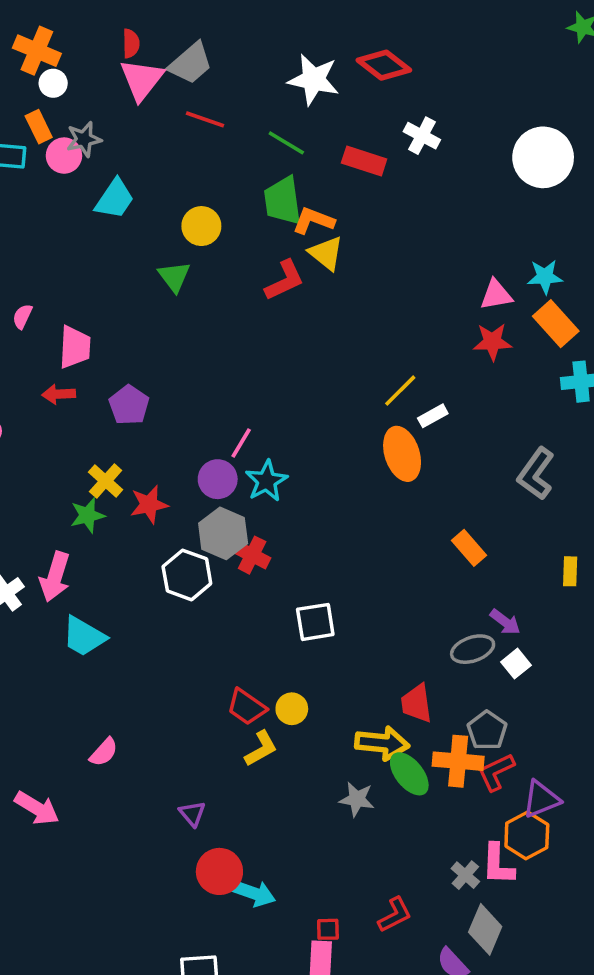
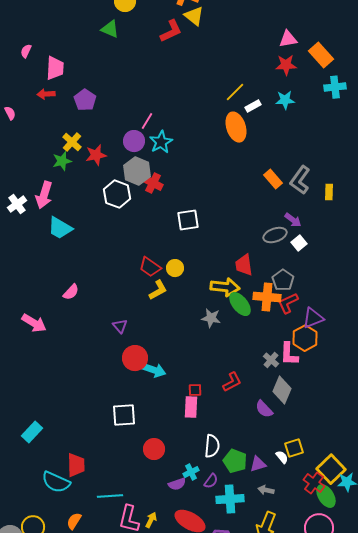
green triangle: (174, 277) -> (110, 29), turned -30
cyan star: (545, 277) -> (285, 100), moved
gray L-shape: (536, 474) -> (300, 180), moved

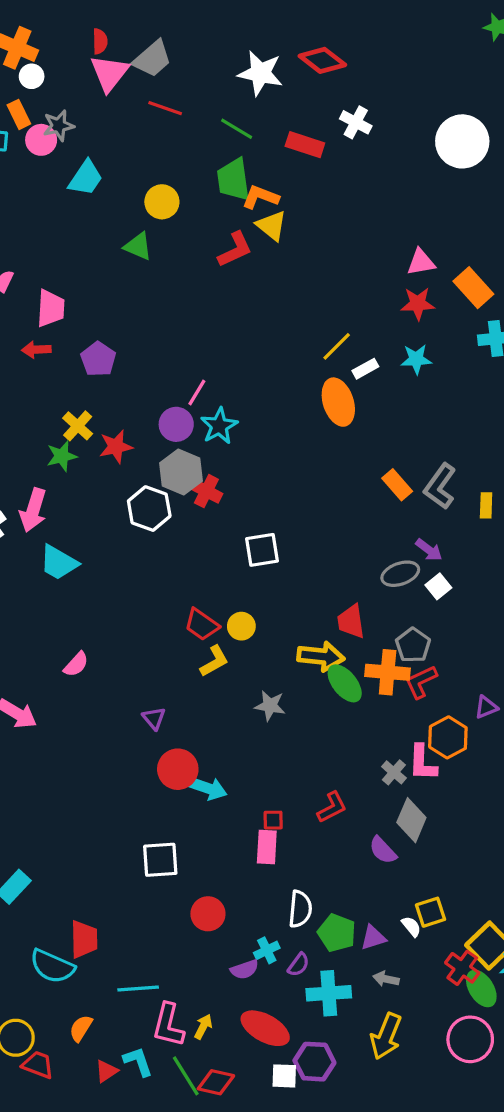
gray star: (211, 318) -> (270, 706), moved
purple triangle: (313, 318) -> (486, 707), moved, size x0.7

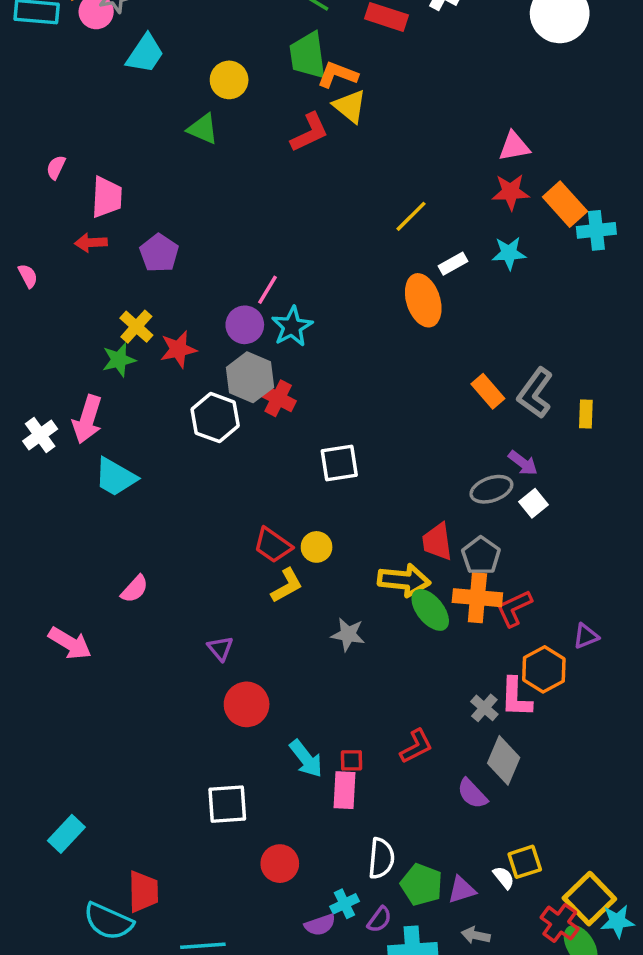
orange rectangle: (473, 288) -> (565, 204), moved
yellow line: (337, 346) -> (411, 216), moved
gray pentagon: (413, 645) -> (481, 556), moved
cyan arrow: (208, 788) -> (306, 759), moved, turned 33

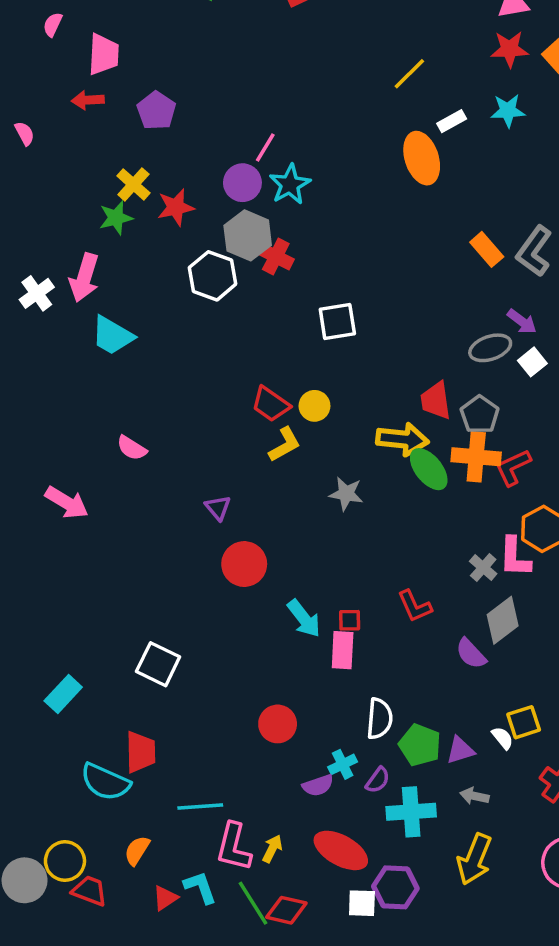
pink semicircle: (135, 589) -> (132, 448), turned 80
red L-shape: (416, 746) -> (415, 606), turned 93
gray diamond: (504, 760) -> (503, 620), turned 30
white square: (227, 804) -> (158, 664), moved, turned 30

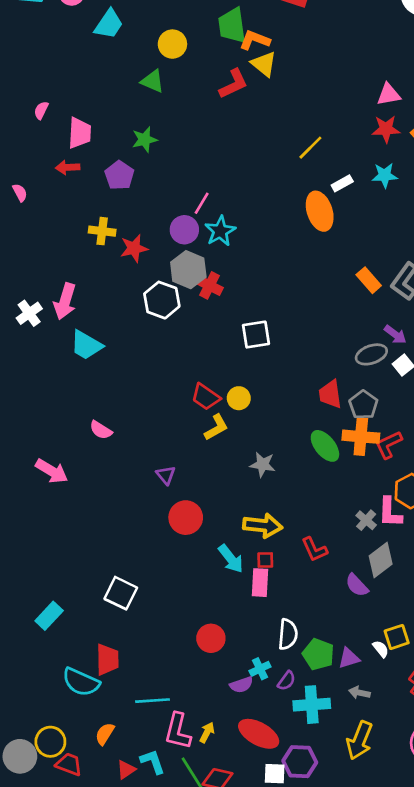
yellow cross: (133, 184) -> (102, 231), turned -35
green star: (116, 218) -> (145, 140), moved
yellow arrow: (402, 439) -> (263, 526), moved

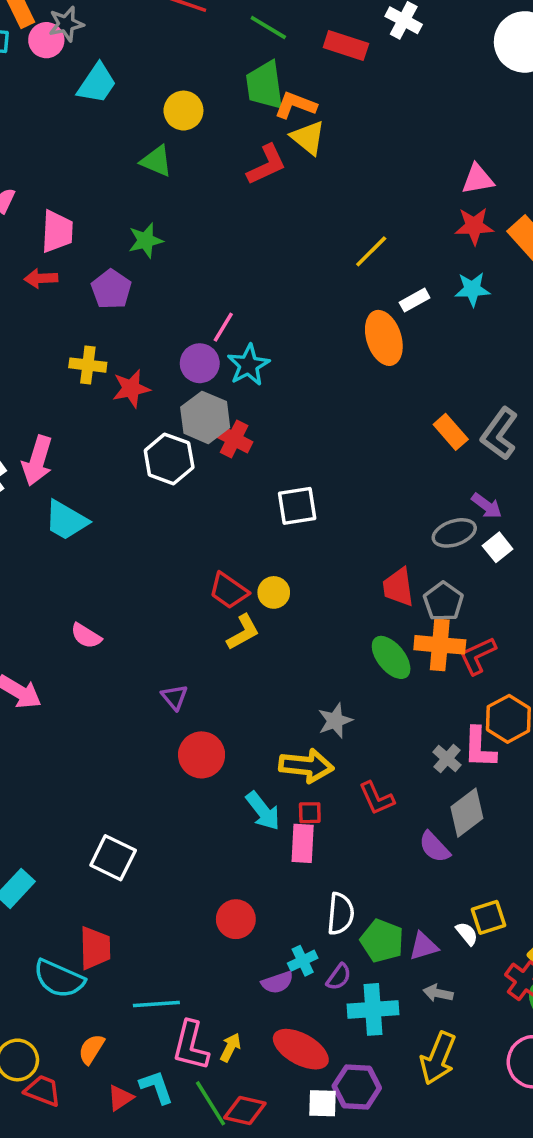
gray star: (263, 465) -> (335, 721), moved, turned -30

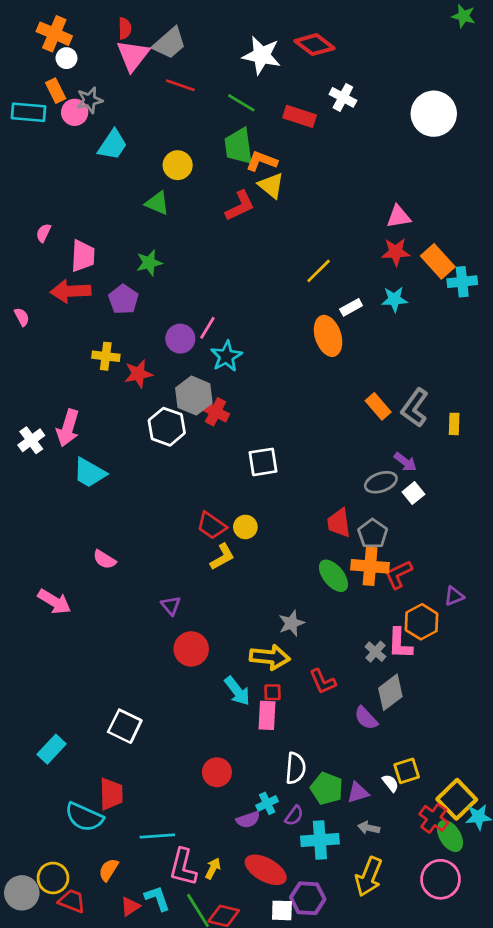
red arrow: (41, 278) -> (71, 291), size x1.6
purple circle: (200, 363) -> (180, 339), moved

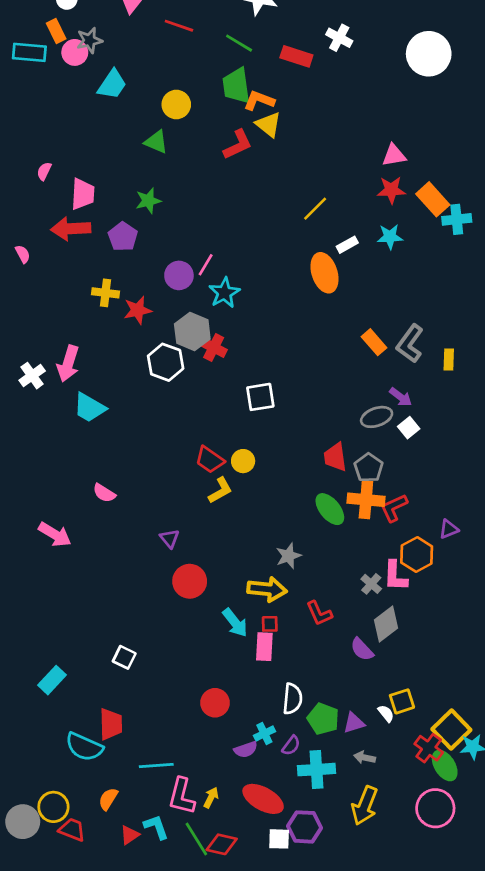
white square: (125, 726) -> (124, 657), size x0.7

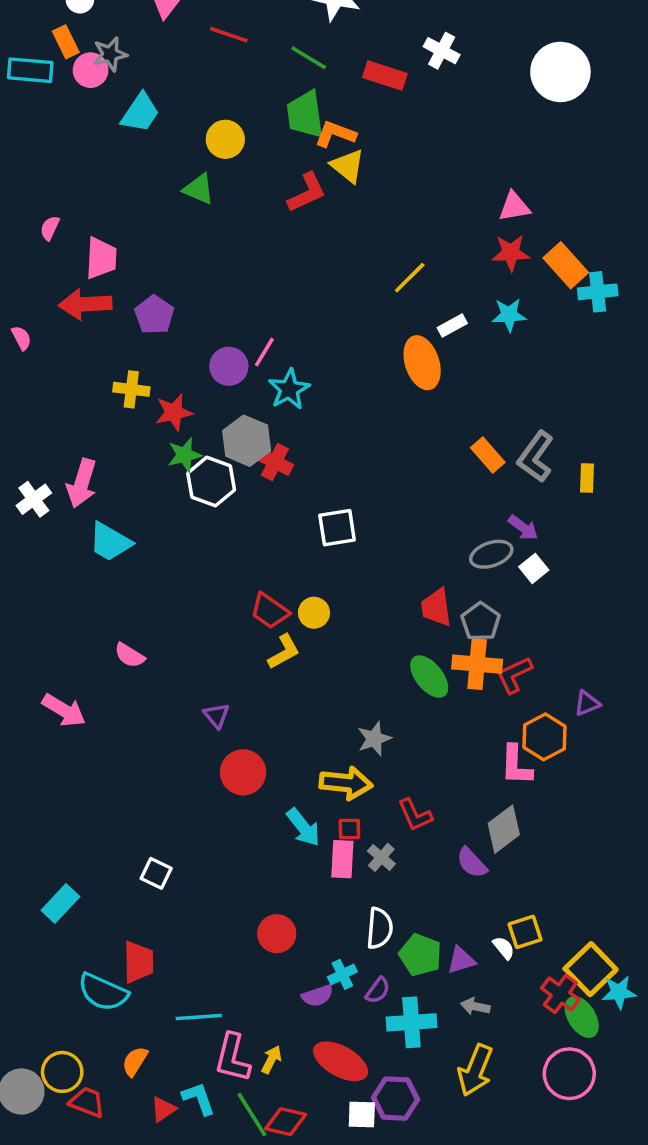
green star: (148, 201) -> (185, 455), moved
gray cross: (371, 584) -> (381, 857), moved

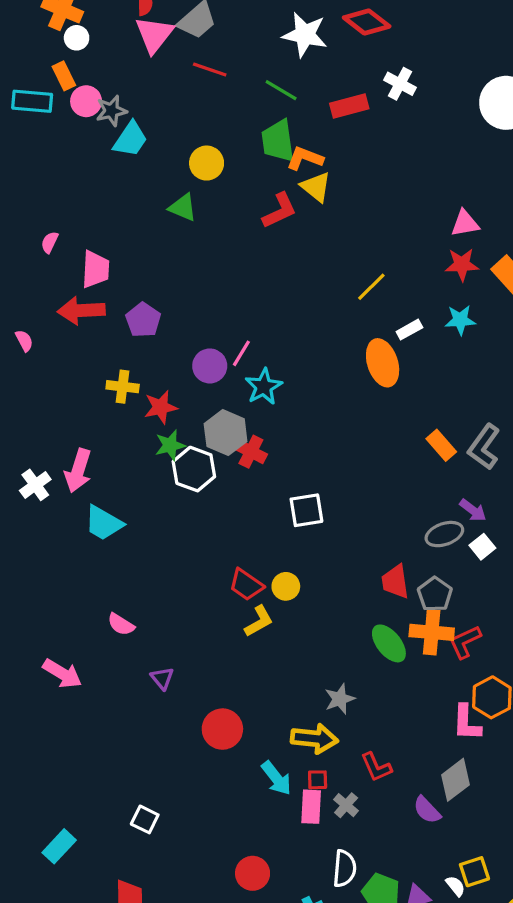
gray star: (110, 54) -> (111, 111), moved
red rectangle: (385, 75) -> (349, 106), turned -33
purple triangle: (216, 716) -> (162, 678), moved

